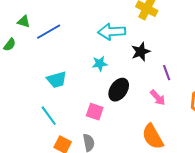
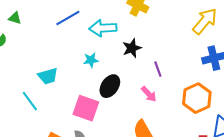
blue line: (49, 32) -> (68, 18), moved
pink square: (95, 112) -> (86, 108), size x1.5
cyan line: (49, 116) -> (30, 101), moved

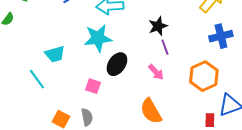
black star: (132, 48) -> (158, 26), moved
cyan star: (91, 60) -> (98, 38), size x1.8
pink square: (86, 108) -> (93, 86), size x0.6

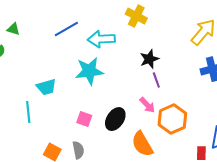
black ellipse: (117, 64) -> (115, 119), moved
orange hexagon: (204, 76) -> (172, 119), moved
cyan line: (37, 79) -> (28, 112), turned 30

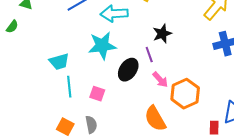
purple line: (156, 80) -> (149, 55), moved
cyan line: (28, 112) -> (69, 87), moved
black ellipse: (115, 119) -> (128, 70), moved

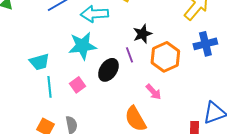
pink arrow: (160, 80) -> (153, 92), moved
pink square: (97, 94) -> (77, 85), moved, turned 35
orange hexagon: (185, 94) -> (165, 57), moved

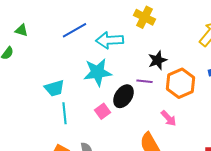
purple line: (129, 55) -> (144, 81), turned -63
pink square: (77, 85) -> (102, 111), moved

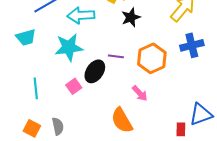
black star: (158, 60) -> (131, 17), moved
cyan trapezoid: (54, 88) -> (26, 37), moved

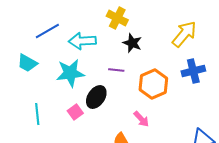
black star: (131, 17) -> (132, 43), turned -30
cyan trapezoid: (26, 37) -> (27, 63), turned 45
purple line: (116, 56) -> (116, 70), moved

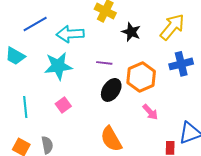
black star: (132, 43) -> (131, 32), moved
black ellipse: (96, 97) -> (111, 90), moved
pink arrow: (141, 119) -> (150, 112), moved

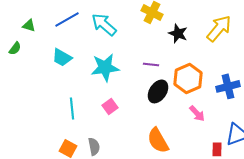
blue line: (35, 24) -> (67, 19), moved
cyan arrow: (70, 34) -> (104, 24), moved, turned 44
blue cross: (181, 64) -> (228, 86), moved

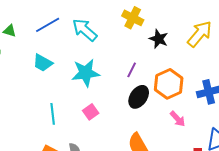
purple line: (151, 64) -> (132, 70), turned -70

